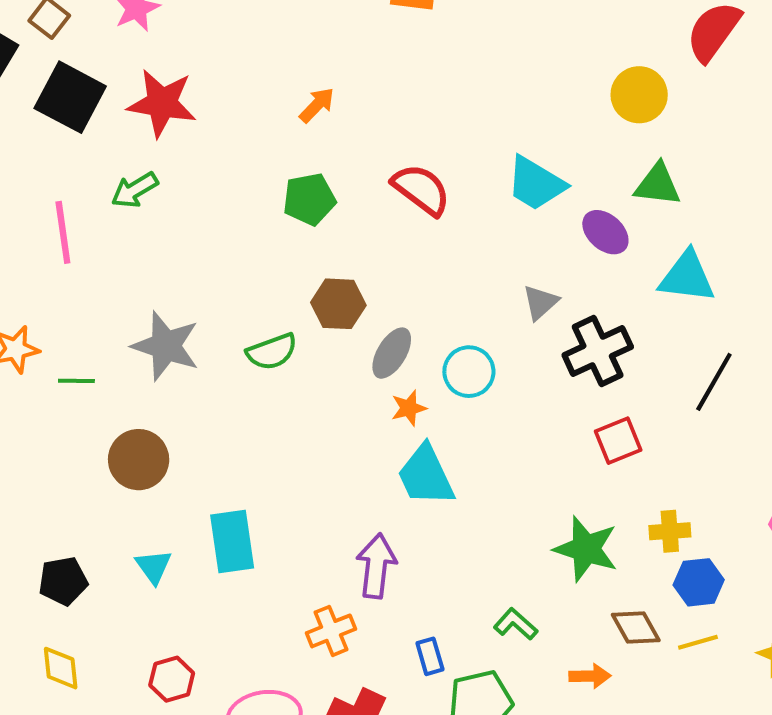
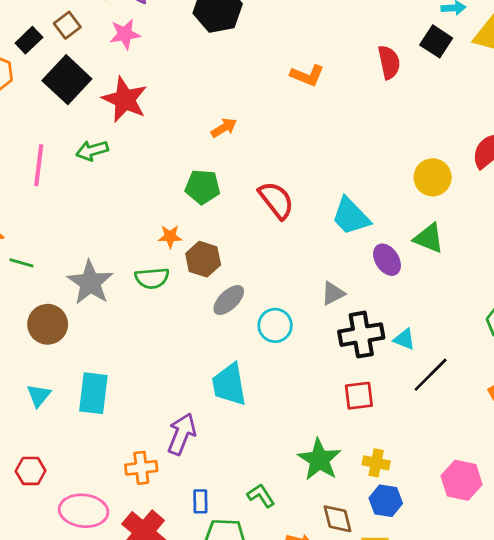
cyan triangle: (687, 277) -> (404, 339), moved, size x0.6
gray star: (166, 346) -> (90, 282), moved
orange star: (409, 408) -> (170, 237), moved

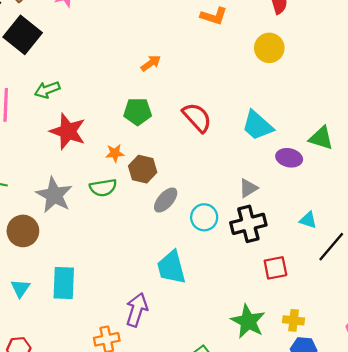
red star: (125, 99) -> (68, 131), moved
yellow circle: (433, 177) -> (269, 48), moved
purple ellipse: (387, 260) -> (289, 158), turned -40
black cross: (361, 335) -> (248, 224), moved

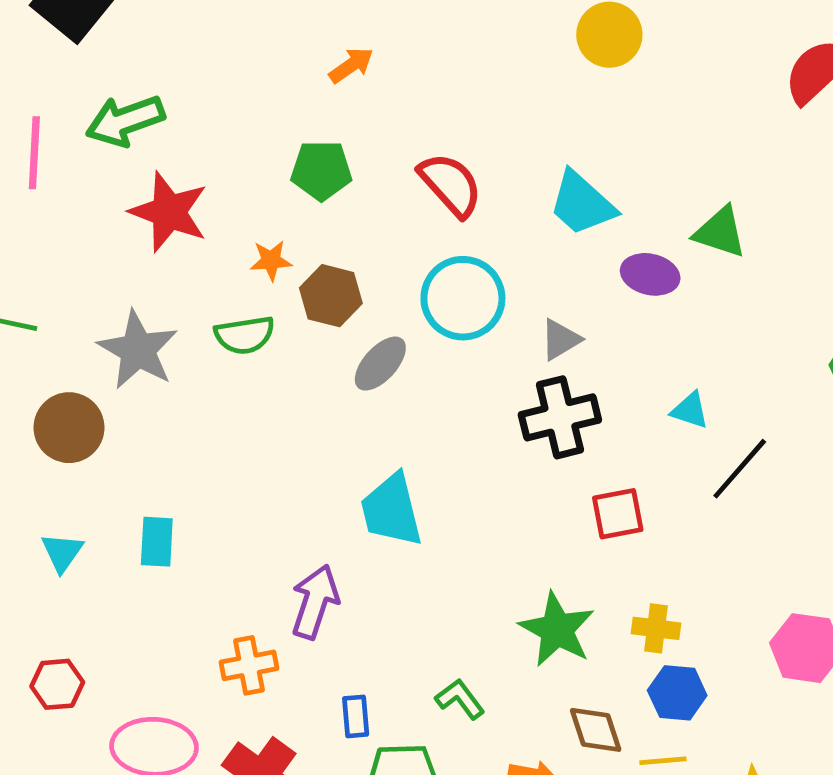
green arrow: (47, 90) -> (125, 121), size x1.4
cyan circle: (204, 217) -> (463, 298), moved, size x1.4
cyan rectangle: (64, 283) -> (157, 542), size x0.7

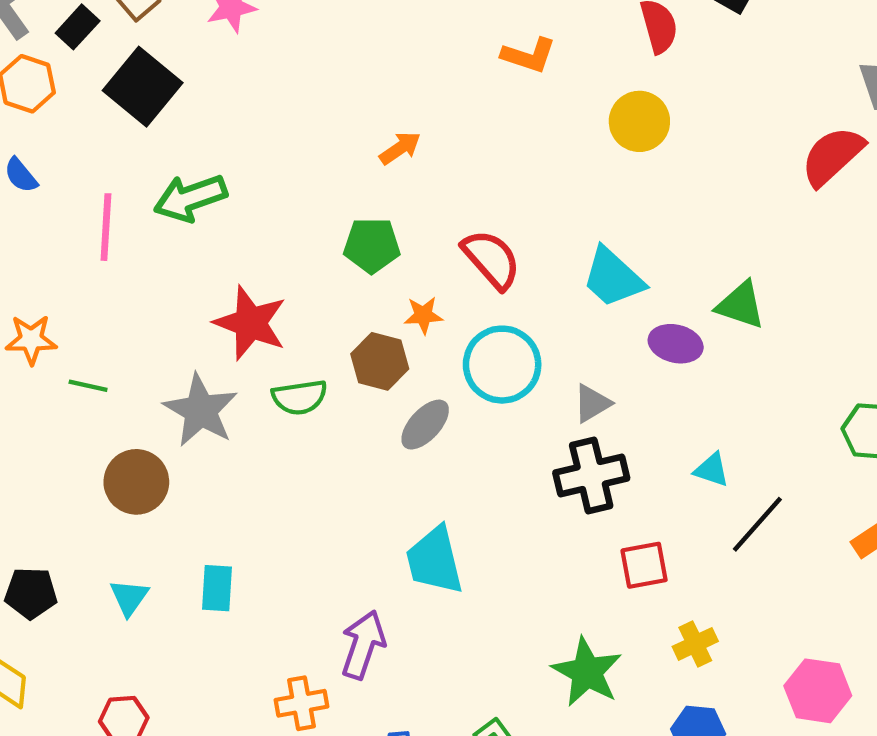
red star: (169, 212) -> (250, 323), moved
orange star: (271, 260) -> (423, 315), moved
yellow cross: (656, 628) -> (695, 644), moved, turned -33

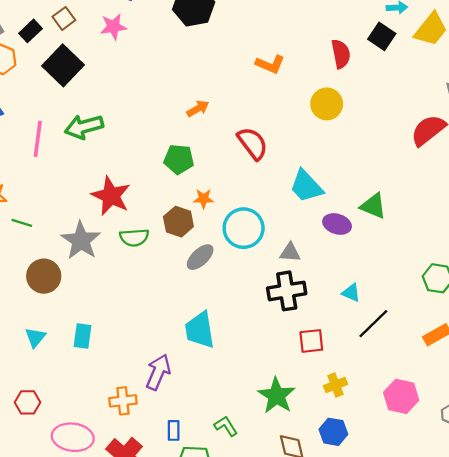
red semicircle: (491, 259) -> (253, 143), moved
gray triangle: (592, 403) -> (290, 253), turned 30
pink hexagon: (818, 691) -> (401, 396), moved

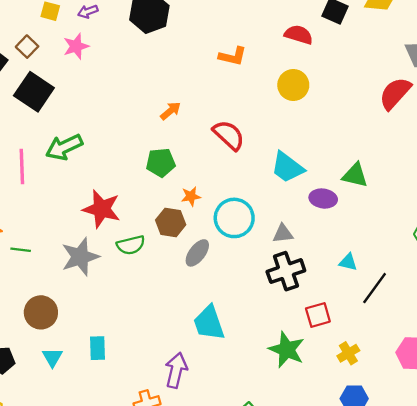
red semicircle: (341, 54) -> (299, 35), turned -52
gray star: (81, 241) -> (80, 257), turned 30
brown circle: (44, 276) -> (41, 312), moved
green star: (277, 396) -> (287, 350), moved

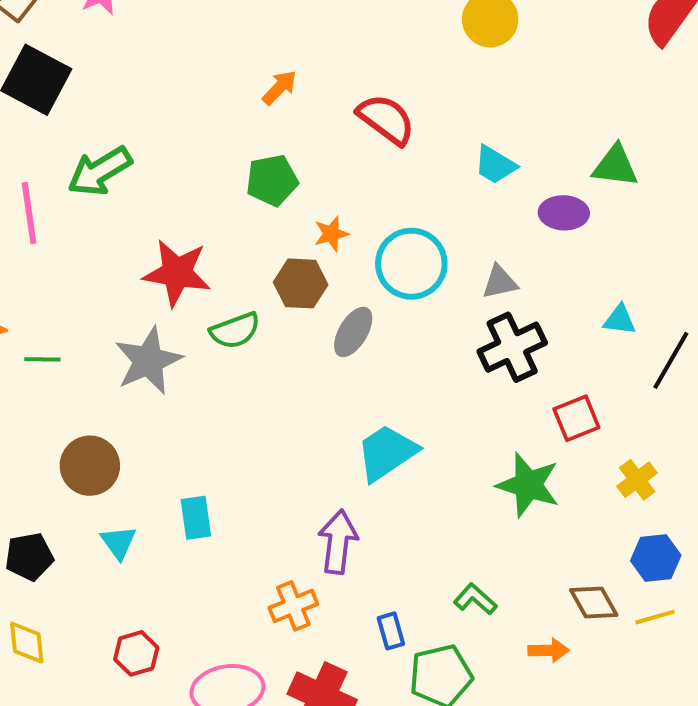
cyan trapezoid: (287, 167) -> (495, 165), size x0.7
cyan trapezoid: (209, 323) -> (387, 453), turned 81

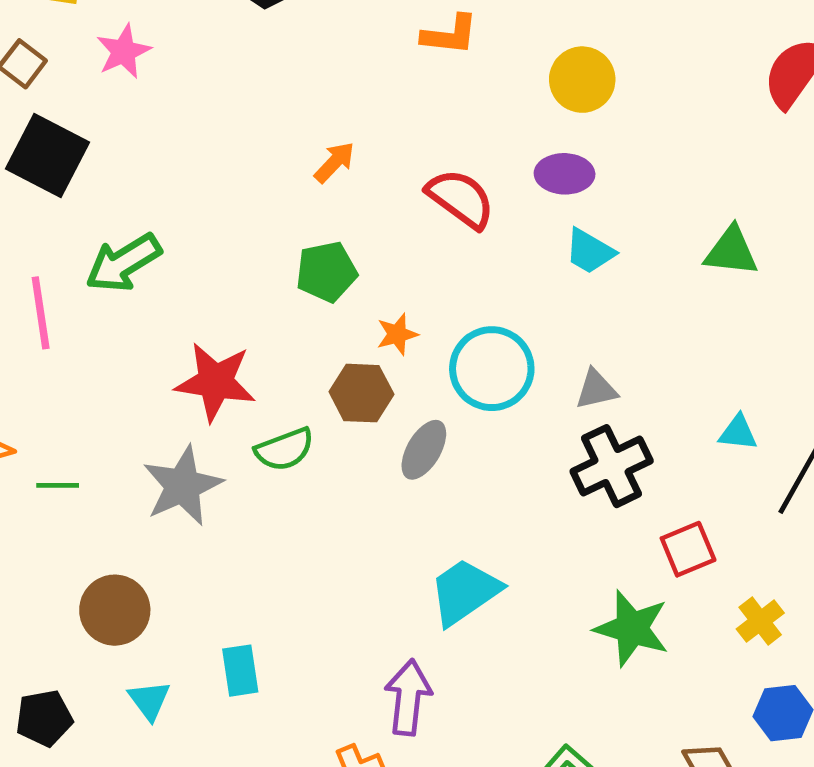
purple ellipse: (564, 213) -> (565, 174), moved

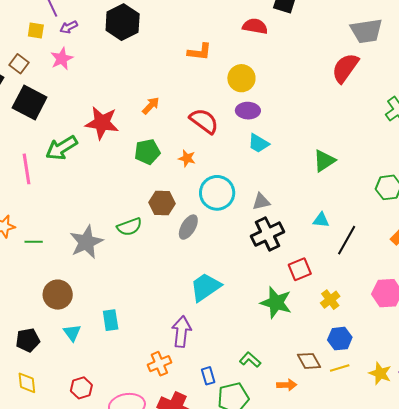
yellow circle: (582, 80) -> (241, 78), moved
green triangle: (731, 251) -> (324, 161), moved, turned -40
orange star: (397, 334) -> (187, 158), moved, turned 30
red star: (215, 382) -> (102, 123), moved

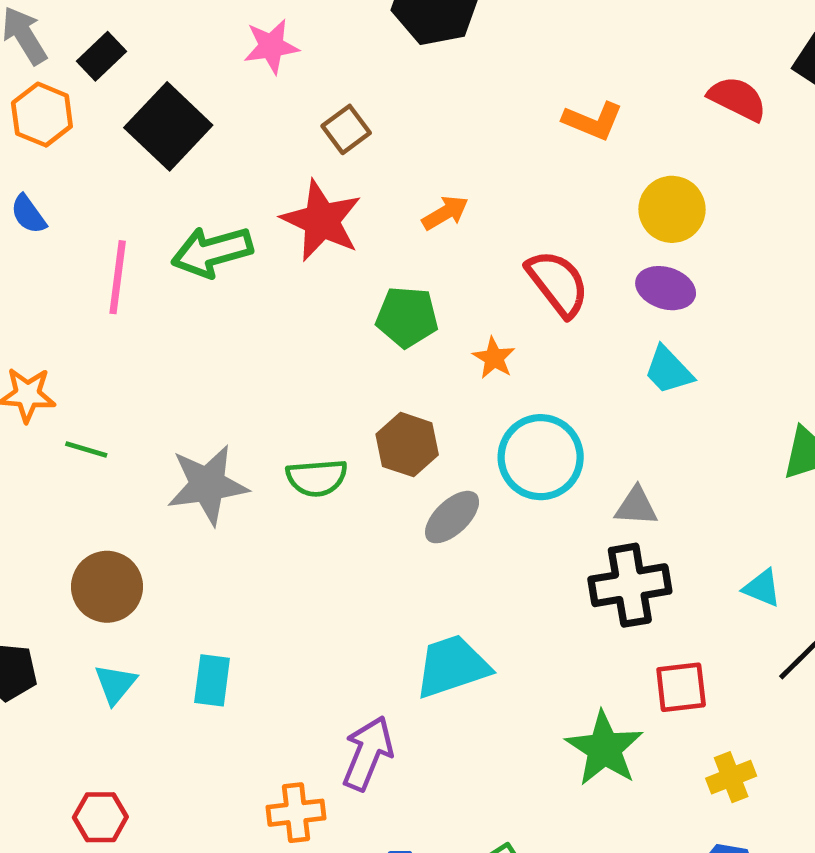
brown square: (19, 64) -> (346, 129), moved

